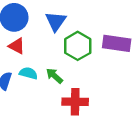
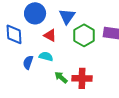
red triangle: (17, 46) -> (50, 35), moved
green arrow: (54, 76) -> (61, 77), moved

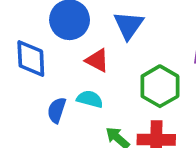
green hexagon: (84, 35) -> (160, 86), moved

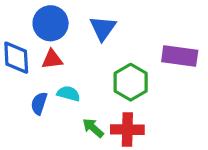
red triangle: (97, 60) -> (52, 59), moved, turned -35

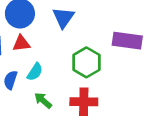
cyan semicircle: (69, 94) -> (35, 72), turned 108
green arrow: (93, 128) -> (43, 100), moved

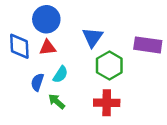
blue triangle: (63, 18) -> (93, 37), moved
green arrow: (43, 100) -> (57, 101), moved

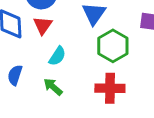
red triangle: (48, 48) -> (43, 25), turned -48
blue semicircle: (37, 82) -> (15, 75), moved

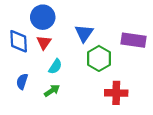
green arrow: (53, 87) -> (52, 91), turned 105
red cross: (110, 88) -> (116, 93), moved

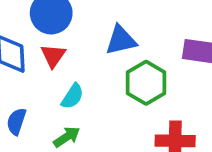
blue triangle: (84, 33) -> (121, 40), turned 42

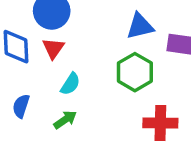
blue triangle: (121, 40) -> (140, 26), moved

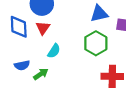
blue semicircle: (21, 106) -> (22, 65), turned -120
green arrow: (65, 120) -> (41, 74), moved

